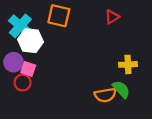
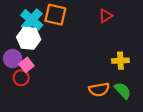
cyan cross: (20, 26) -> (32, 20), moved
pink square: (28, 69) -> (26, 65), turned 32
green semicircle: (121, 89) -> (123, 91), moved

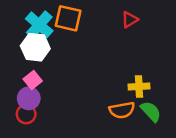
purple circle: (13, 59) -> (29, 98), moved
yellow cross: (120, 61) -> (139, 87), moved
red circle: (21, 78) -> (26, 114), moved

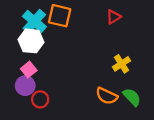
yellow cross: (139, 87) -> (122, 64), moved, turned -30
orange semicircle: (122, 110) -> (107, 96), turned 35
red circle: (26, 114) -> (40, 99), moved

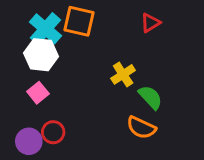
yellow cross: (122, 64) -> (123, 74), moved
purple circle: (25, 86) -> (29, 141), moved
green semicircle: (132, 97) -> (150, 97), moved

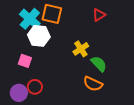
white hexagon: (41, 55) -> (39, 36), moved
pink square: (38, 93) -> (25, 61), turned -32

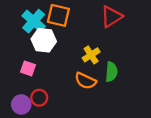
red triangle: (99, 15) -> (111, 17), size x1.5
green semicircle: (99, 64) -> (111, 72), turned 48
orange semicircle: (93, 84) -> (85, 81), moved

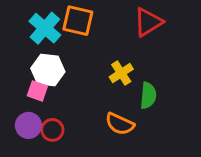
white hexagon: (44, 40) -> (48, 70), moved
orange semicircle: (85, 81) -> (120, 124), moved
purple circle: (21, 104) -> (28, 125), moved

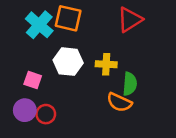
white hexagon: (48, 70) -> (68, 62), moved
yellow cross: (121, 73) -> (106, 64), turned 36
orange semicircle: (120, 124) -> (119, 102), moved

